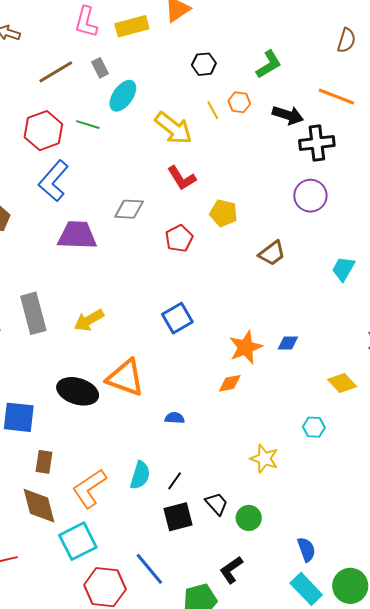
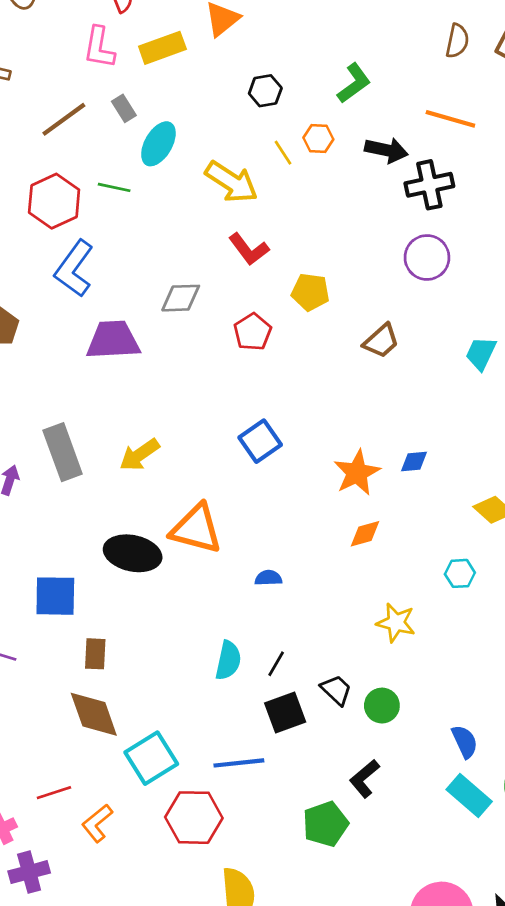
orange diamond: (230, 383) -> (365, 534), moved
orange L-shape: (89, 488) -> (97, 823), moved, size x0.7
blue line: (149, 569) -> (239, 763), moved, turned -51

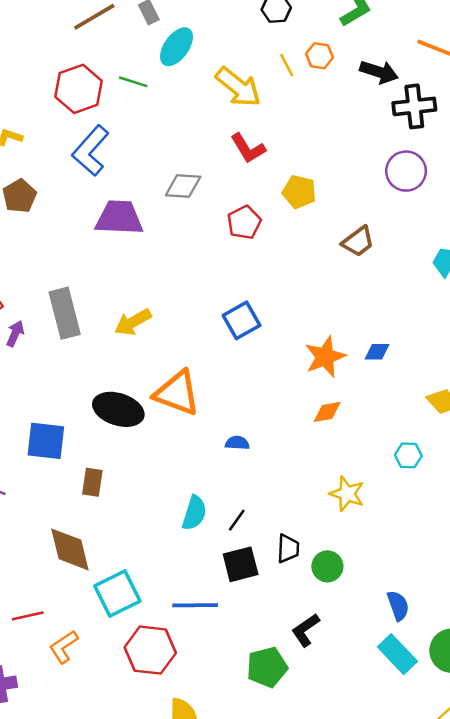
brown rectangle: (95, 654) -> (92, 482), moved
black trapezoid: (336, 690) -> (288, 549), turned 44

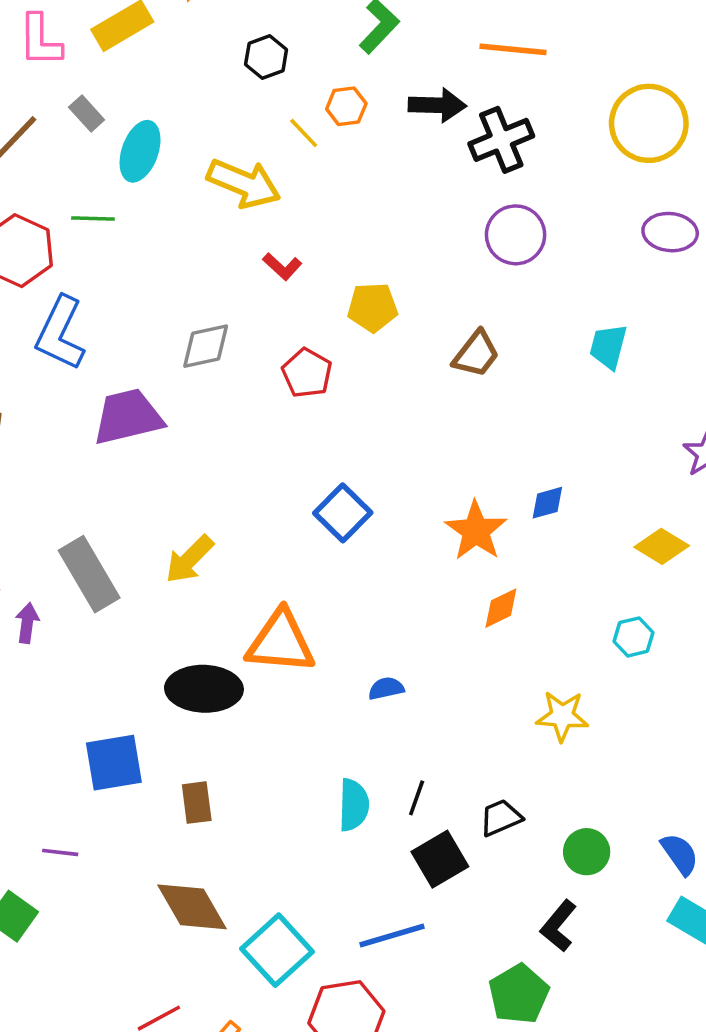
red L-shape: (248, 148) -> (282, 266), size x0.7
black trapezoid: (288, 549) -> (501, 818), turned -100
green circle: (327, 566) -> (587, 852), moved

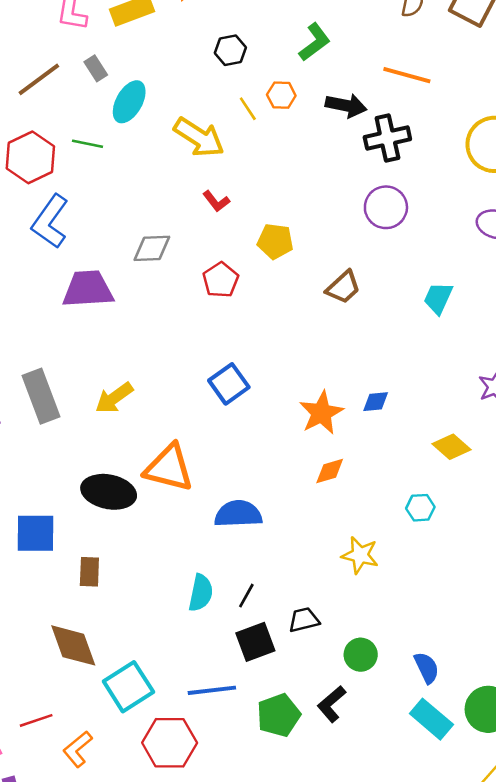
blue semicircle: (386, 688) -> (238, 514), size x1.8
green pentagon: (519, 994) -> (279, 715), moved

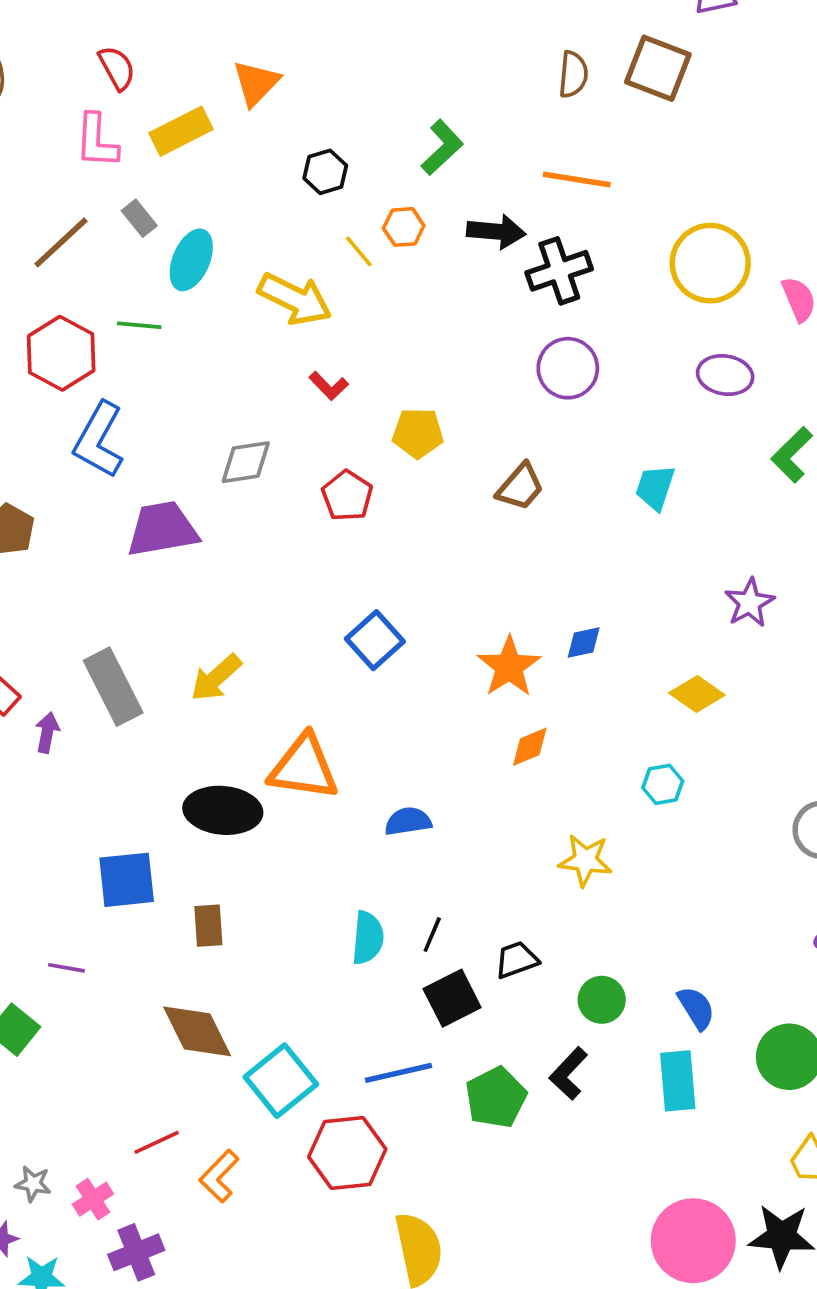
blue semicircle: (238, 514) -> (408, 821), size x0.7
cyan rectangle: (431, 719) -> (678, 1081), moved, turned 51

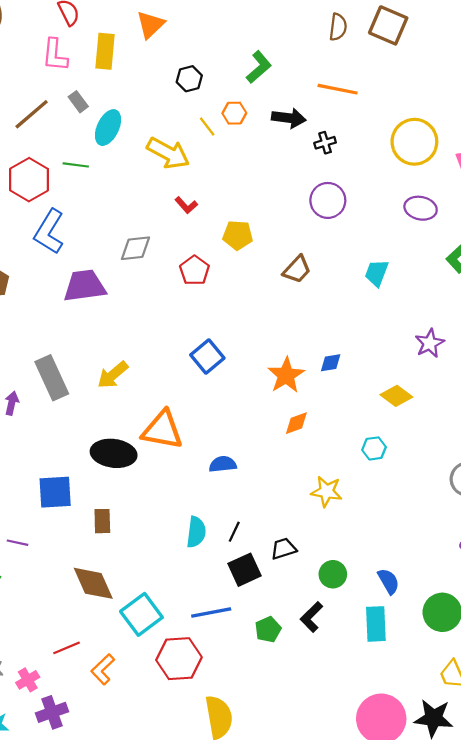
yellow rectangle: (181, 131) -> (105, 51), turned -60
black cross: (559, 271) -> (325, 143), size x0.6
green pentagon: (496, 1097) -> (268, 629), size x0.7

